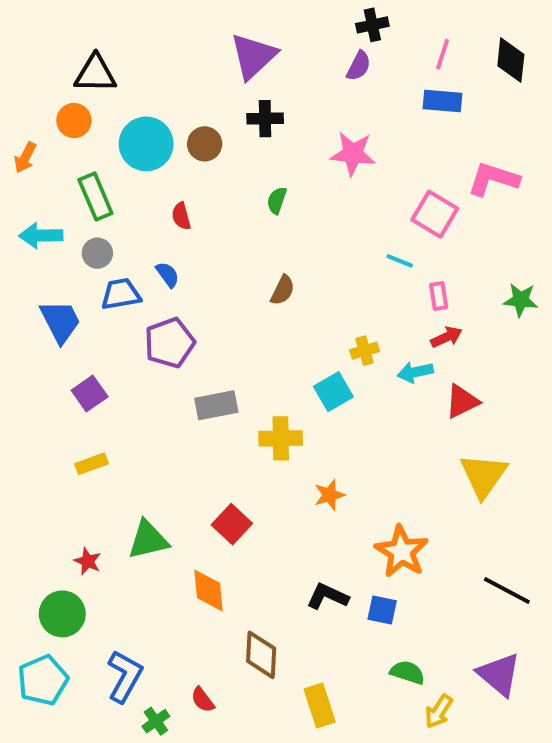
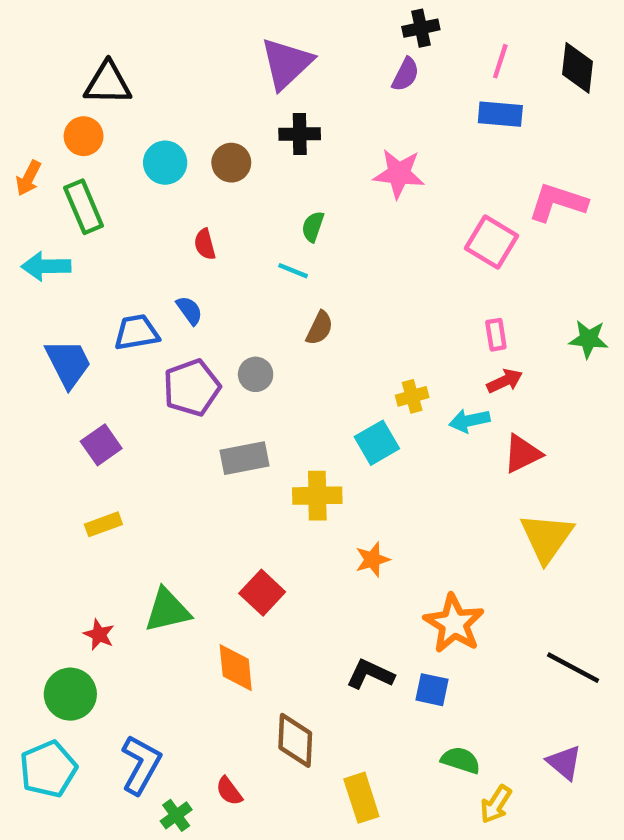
cyan circle: (146, 144) -> (165, 163), size x0.7
green rectangle: (95, 197) -> (84, 207), moved
gray circle: (97, 253) -> (256, 374), moved
cyan line: (400, 261) -> (293, 271), moved
purple triangle: (499, 674) -> (564, 762), size x0.7

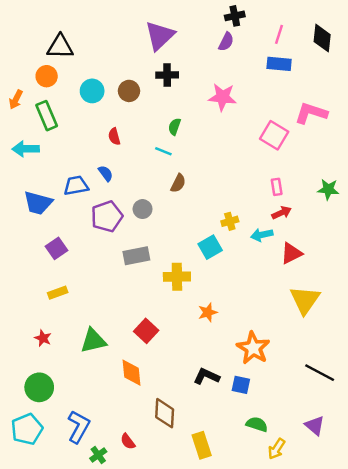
blue trapezoid: (68, 363) -> (38, 203), turned 132
red star: (99, 635) -> (43, 338), moved

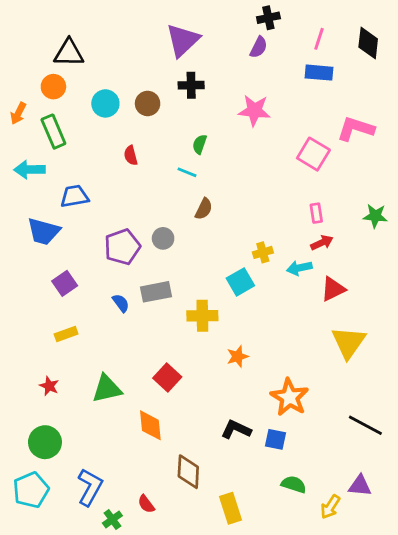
blue semicircle: (106, 173) -> (121, 303), moved
blue trapezoid: (76, 186) -> (74, 196), moved
purple triangle: (315, 425) -> (360, 486), turned -35
yellow arrow: (277, 449) -> (330, 507), moved

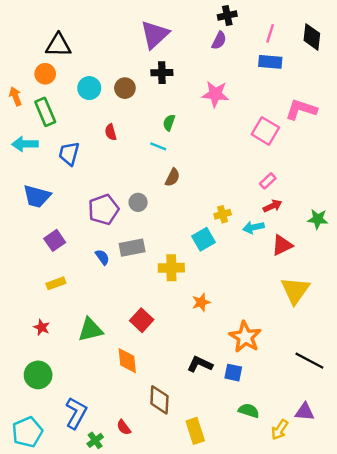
orange arrow: (18, 113) -> (15, 96), turned 132
blue trapezoid: (74, 196) -> (69, 154), moved, turned -65
pink rectangle: (316, 213) -> (268, 181), turned 56
green star: (375, 216) -> (318, 219), moved
cyan pentagon: (31, 490) -> (27, 432), moved

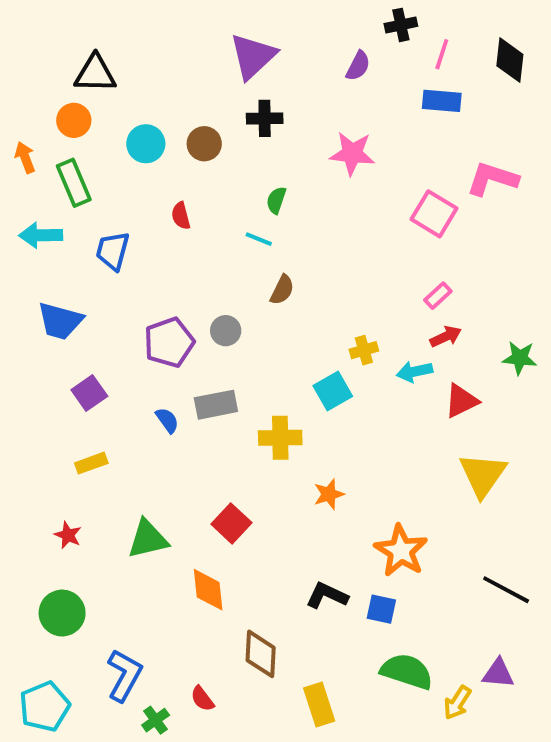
black cross: (227, 15) -> (401, 25), moved
green semicircle: (249, 411) -> (407, 671), size x1.5

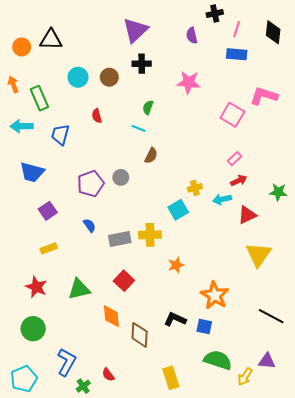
purple semicircle: (358, 66) -> (192, 35), turned 140
orange circle: (74, 120) -> (22, 47), moved
gray rectangle: (216, 405) -> (120, 239), moved
red star: (68, 535) -> (36, 287), size x1.5
brown diamond: (261, 654) -> (140, 335), moved

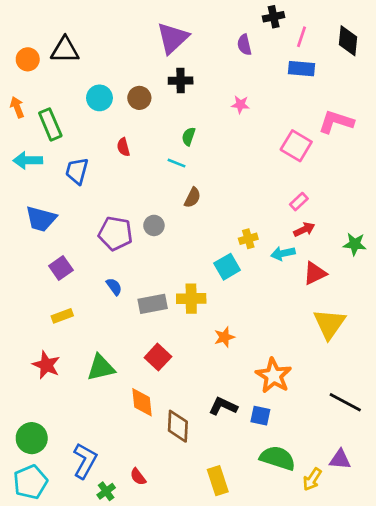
pink star: (189, 82) -> (240, 105), size x0.6
purple pentagon: (91, 184) -> (115, 233), turned 30
green circle: (33, 329) -> (32, 438), moved

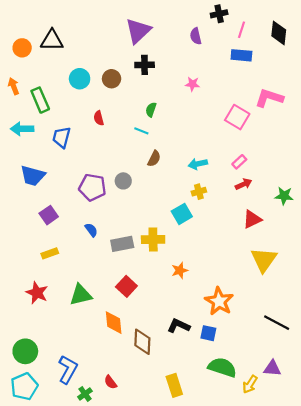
cyan arrow: (283, 253) -> (198, 164), moved

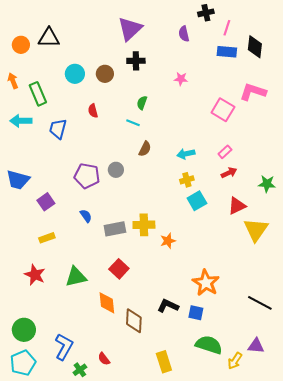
black diamond: (279, 33) -> (255, 47), moved
blue trapezoid: (33, 176) -> (18, 180), moved
cyan square: (182, 214) -> (197, 201), moved
yellow triangle: (264, 260) -> (256, 230), moved
orange star: (180, 270) -> (168, 241), moved

